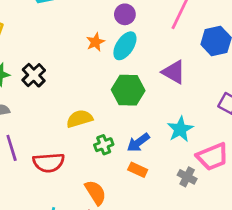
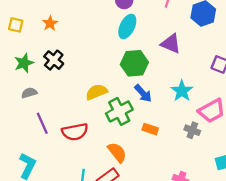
orange star: (95, 42) -> (50, 23), moved
blue arrow: (138, 142) -> (143, 93), moved, turned -90
green cross: (104, 145) -> (119, 111), size x1.6

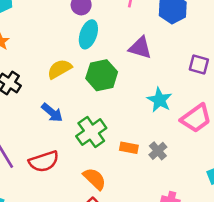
yellow semicircle: (96, 92) -> (59, 69), moved
blue arrow: (143, 93) -> (52, 113), moved
gray cross: (192, 130) -> (158, 151), moved, turned 35

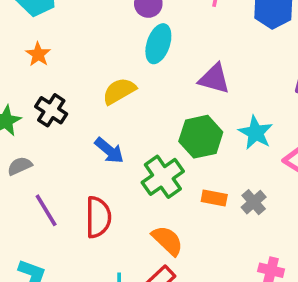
purple triangle: (140, 48) -> (214, 79), moved
green hexagon: (102, 75) -> (201, 137), moved
red semicircle: (44, 161) -> (98, 217), turned -72

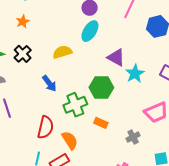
cyan star: (256, 133) -> (135, 74), moved
gray cross: (254, 202) -> (133, 137), moved
red semicircle: (98, 217) -> (45, 127), moved

